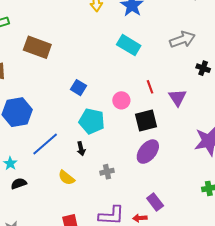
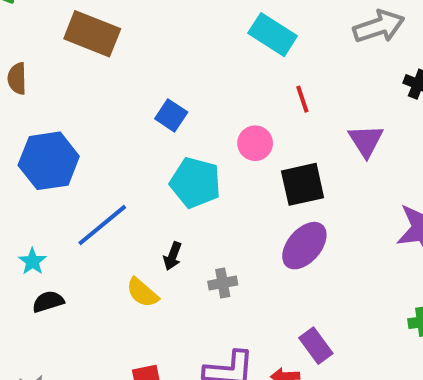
red line: (150, 87) -> (302, 99), moved
black arrow: (81, 149) -> (173, 256), moved, turned 32

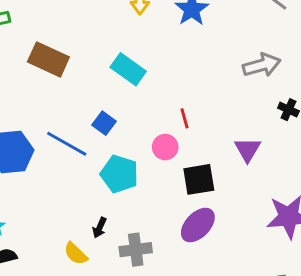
cyan rectangle: (273, 35) -> (128, 69), moved
red line: (302, 99) -> (185, 118), moved
blue line: (102, 225) -> (67, 144), moved, turned 66
gray cross: (223, 283) -> (136, 250), size x1.5

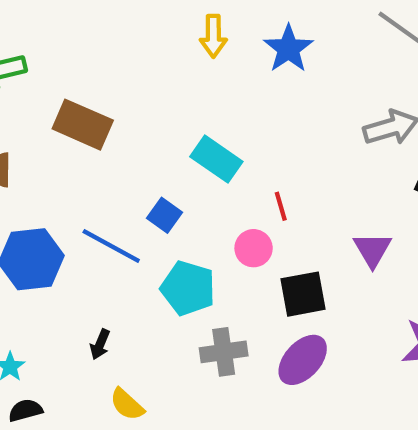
cyan rectangle: (128, 69) -> (216, 159), moved
black arrow: (100, 228) -> (100, 344), moved
gray cross: (136, 250) -> (224, 352), moved

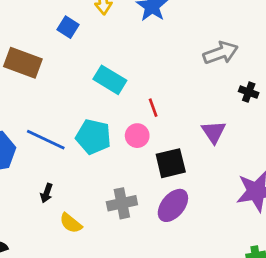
blue square: (165, 215) -> (68, 27), moved
cyan pentagon: (188, 288) -> (93, 137), moved
black arrow: (100, 344) -> (47, 193), moved
yellow semicircle: (127, 404) -> (71, 223), moved

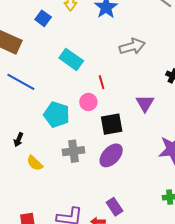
gray arrow: (221, 53) -> (132, 46), moved
cyan pentagon: (93, 137) -> (57, 115), moved
blue line: (46, 140) -> (21, 82), moved

